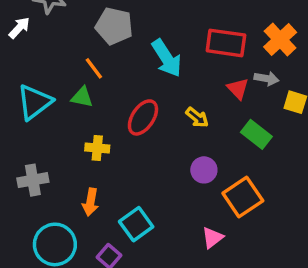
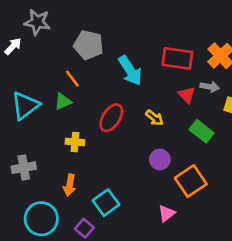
green triangle: (82, 97) -> (63, 102), turned -36

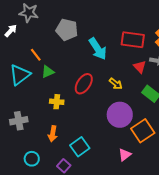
orange line: (72, 79) -> (36, 55), moved
purple circle: (160, 159) -> (120, 115), size x1.6
cyan circle: (41, 219) -> (32, 159), size x0.6

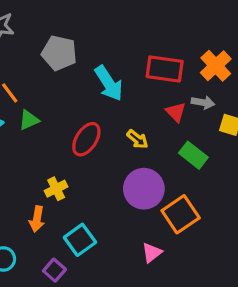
yellow cross: (57, 102) -> (56, 189), moved, turned -32

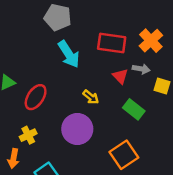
gray pentagon: (59, 53) -> (58, 17), moved
red ellipse: (86, 139) -> (36, 97), moved
purple circle: (144, 189) -> (77, 129), moved

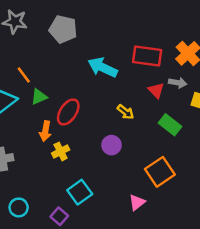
gray pentagon: (58, 17) -> (63, 29), moved
cyan arrow: (69, 54) -> (103, 67), turned 148
purple circle: (77, 129) -> (112, 145), size x0.6
orange arrow: (13, 158) -> (45, 131), moved

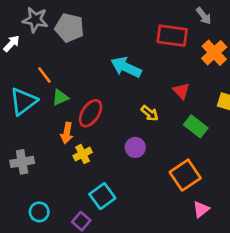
gray pentagon: (63, 29) -> (69, 28), moved
red rectangle: (147, 56) -> (172, 36), moved
gray arrow: (178, 83) -> (204, 16), moved, turned 42
pink triangle: (137, 202) -> (201, 209), moved

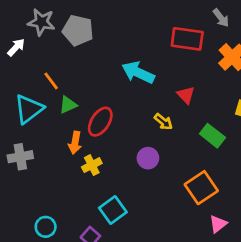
red triangle: (181, 91) -> (186, 95), moved
gray cross: (22, 162) -> (20, 157), moved

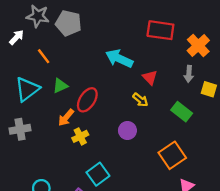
gray arrow: (221, 18) -> (189, 74), moved, turned 42
orange line: (51, 81) -> (44, 56), moved
red triangle: (186, 95) -> (150, 77), moved
orange arrow: (75, 143) -> (66, 118), turned 30

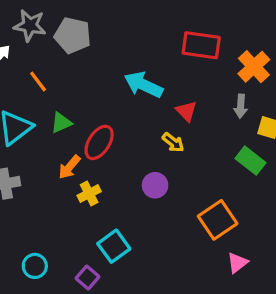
green rectangle: (182, 112) -> (251, 161), moved

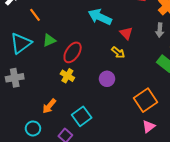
orange arrow: (69, 167) -> (49, 106), moved
yellow cross: (89, 193) -> (67, 76), moved, turned -32
pink triangle: (237, 263) -> (149, 126), moved

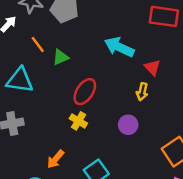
green triangle: (49, 40) -> (61, 57), moved
cyan triangle: (21, 43) -> (20, 80), turned 45
yellow arrow: (118, 52) -> (142, 92), turned 64

